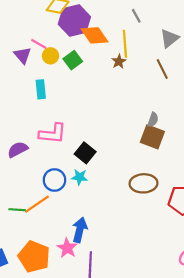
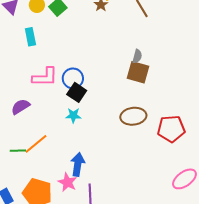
purple semicircle: (18, 149) -> (20, 107), moved
blue circle: (54, 180) -> (73, 78), moved

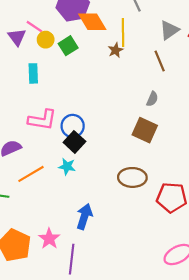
gray semicircle: (137, 56) -> (152, 99), moved
orange line: (36, 144) -> (31, 174), moved
blue arrow: (78, 164) -> (84, 216), moved

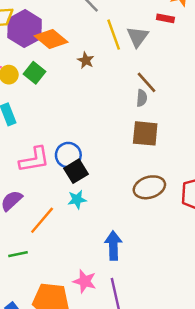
gray triangle: (169, 30) -> (138, 37), moved
yellow line: (123, 32) -> (114, 35), moved
brown line: (160, 61) -> (147, 82), moved
black square: (74, 142) -> (76, 171), turned 35

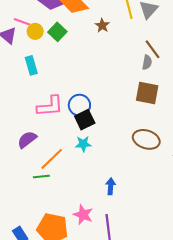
brown ellipse: (149, 187) -> (146, 139), turned 30
blue arrow: (113, 245) -> (111, 186), size x0.7
green line: (18, 254) -> (41, 176), moved

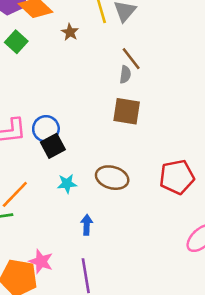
brown ellipse: (146, 139) -> (112, 178), moved
cyan star: (83, 144) -> (67, 184), moved
pink star: (83, 215) -> (41, 261), moved

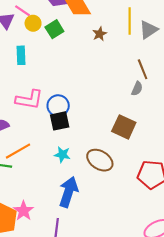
gray semicircle: (125, 75) -> (137, 89), moved
brown square: (127, 111) -> (124, 127), moved
blue arrow: (87, 225) -> (69, 192), size x1.8

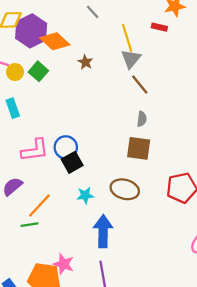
yellow line: (130, 21) -> (127, 38), moved
gray triangle: (148, 30) -> (131, 59), moved
gray semicircle: (137, 89) -> (142, 119), moved

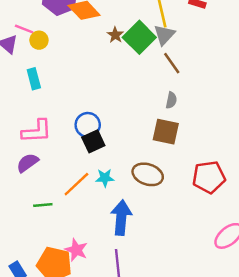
green square: (38, 71) -> (139, 37), moved, size x1.5
pink L-shape: (35, 150) -> (37, 131), moved
orange line: (39, 206) -> (76, 184), moved

